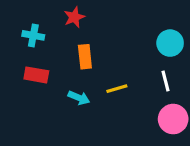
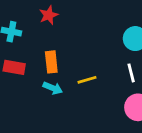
orange rectangle: (85, 57) -> (51, 62), moved

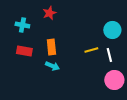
yellow line: (87, 80) -> (91, 50), moved

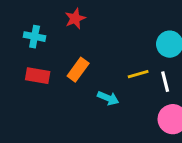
orange rectangle: (51, 47) -> (78, 70), turned 42
cyan arrow: (52, 66) -> (108, 98), moved

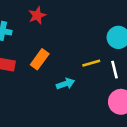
cyan arrow: (108, 98) -> (65, 84), turned -42

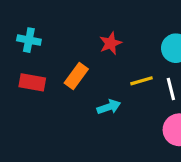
red star: (37, 15) -> (110, 43), moved

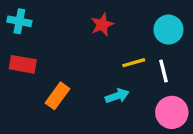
orange rectangle: (76, 76) -> (58, 96), moved
cyan arrow: (109, 107) -> (117, 96), moved

